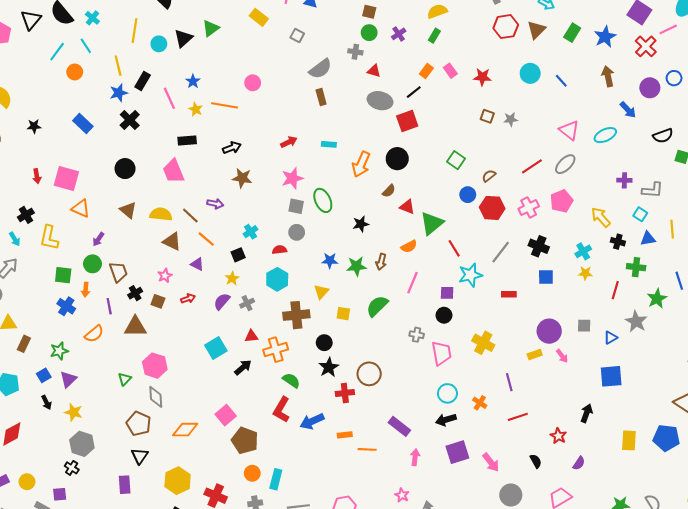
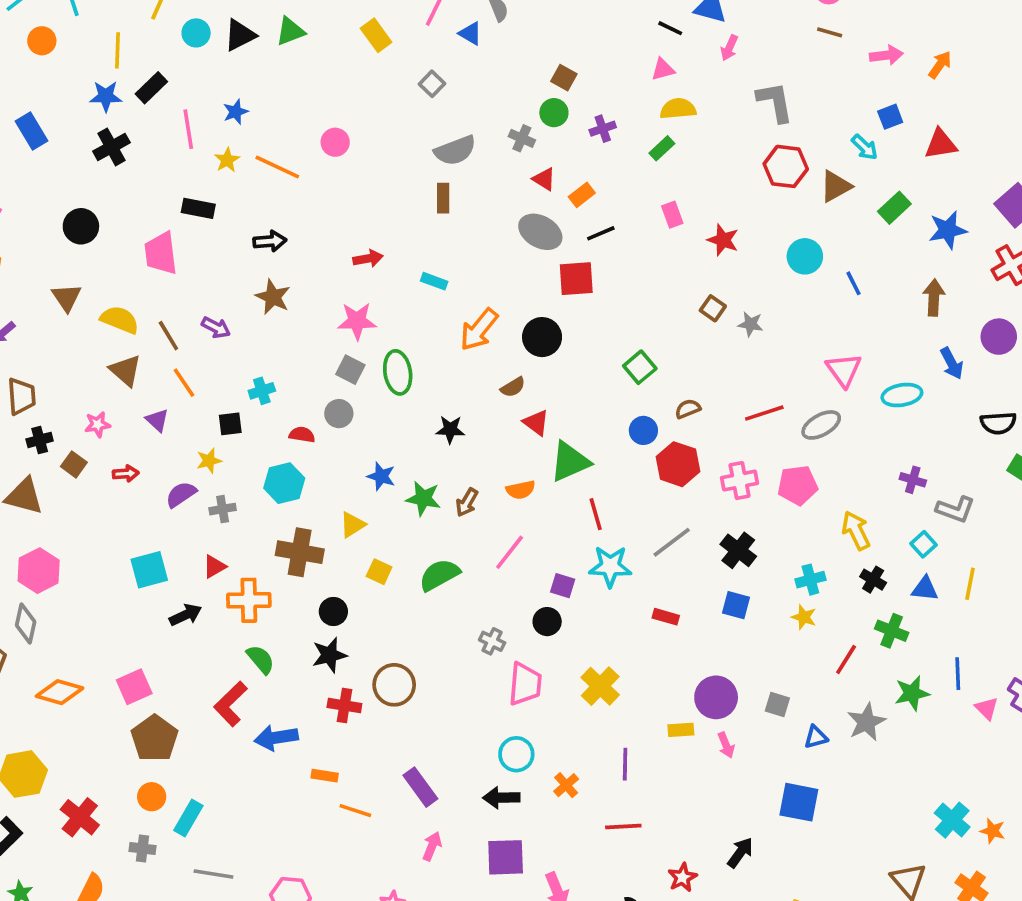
orange rectangle: (426, 71) -> (582, 195), moved
red triangle: (251, 336) -> (214, 567), turned -40

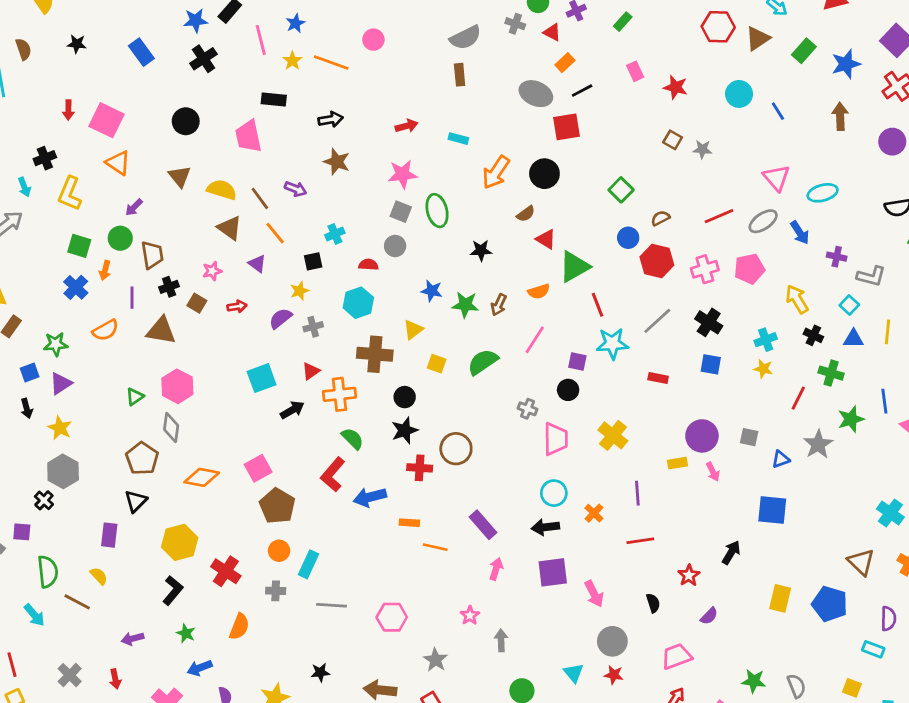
red triangle: (544, 179) -> (552, 32), moved
blue arrow: (952, 363) -> (800, 233), moved

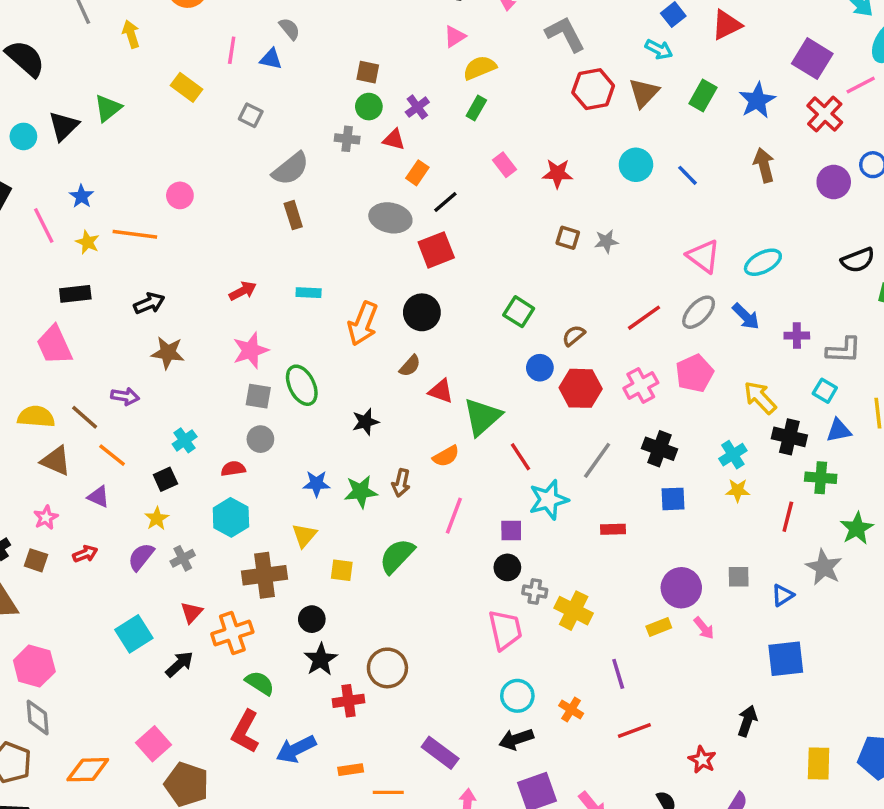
black cross: (813, 335) -> (789, 437), size x1.4
gray cross: (528, 409) -> (535, 591), moved

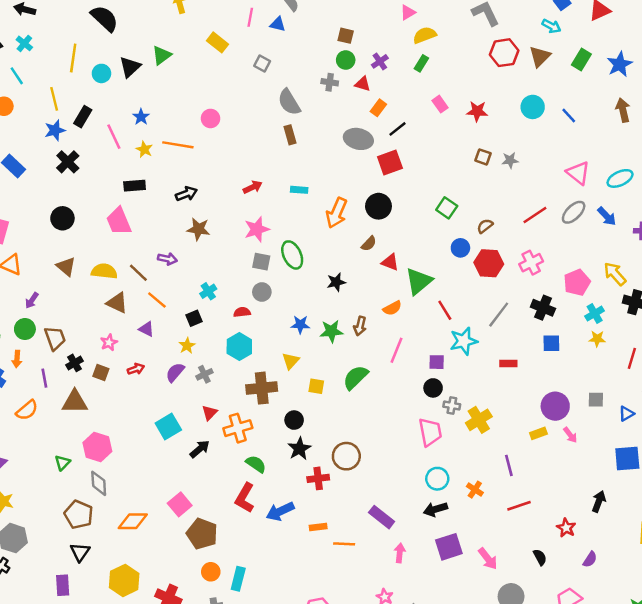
gray semicircle: (291, 169) -> (289, 102), turned 96
pink pentagon: (695, 373) -> (577, 282), moved
yellow cross: (574, 611) -> (479, 420), turned 30

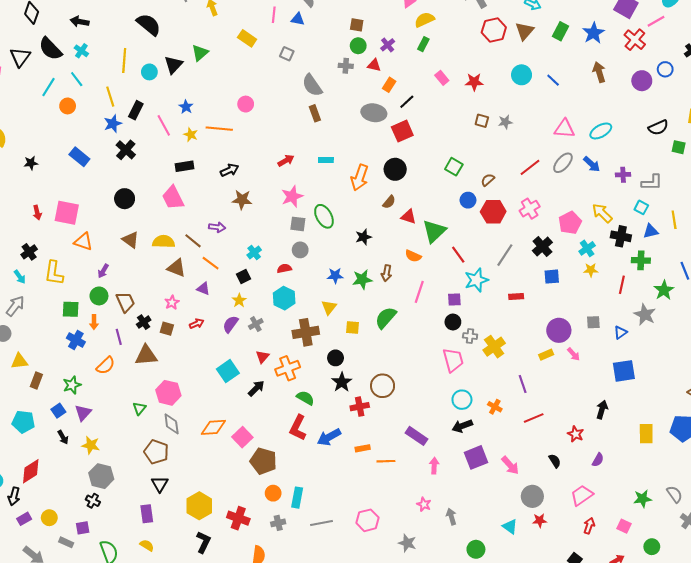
pink triangle: (578, 173) -> (565, 129), turned -30
orange semicircle: (392, 308) -> (413, 256), turned 56
black cross: (543, 308) -> (542, 247), turned 30
orange diamond: (133, 521) -> (213, 427), moved

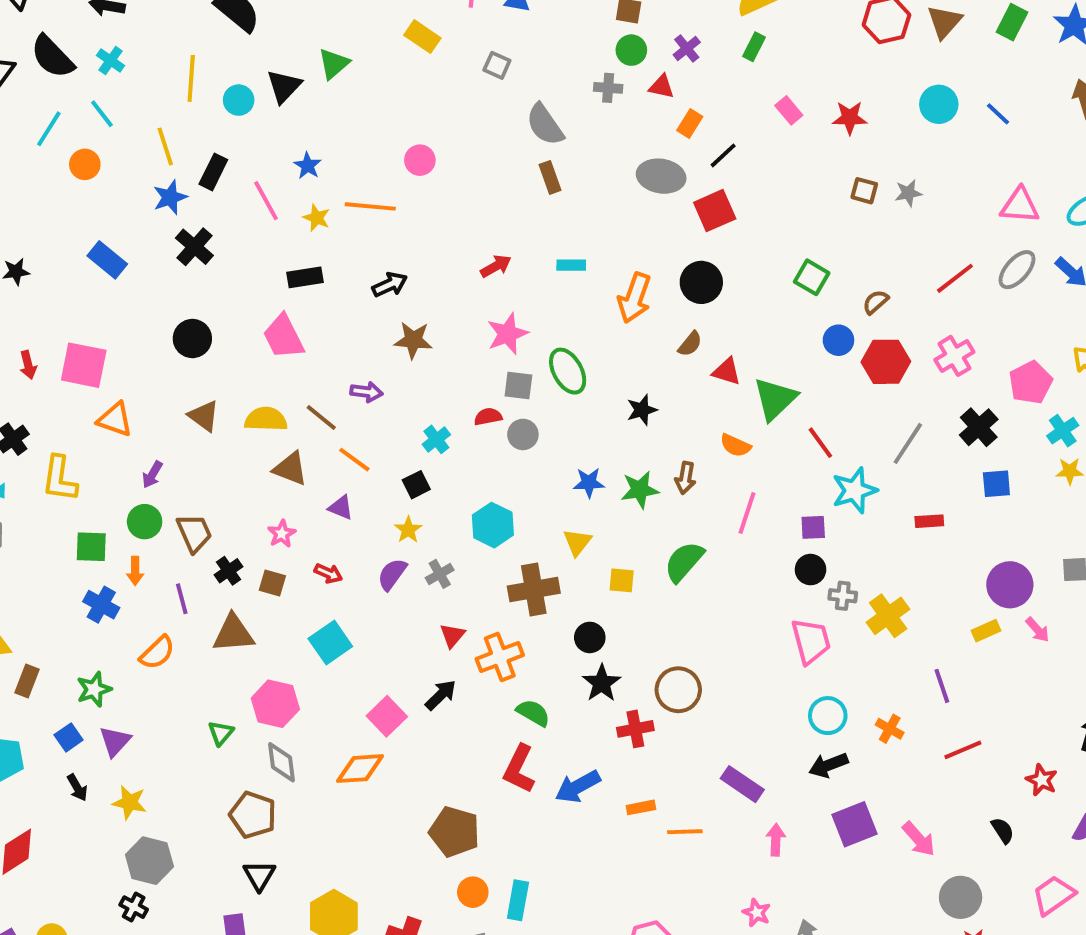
red semicircle: (284, 268) -> (488, 417), moved
red arrow: (197, 324) -> (328, 573), turned 48
cyan square: (228, 371) -> (330, 643), moved
pink square: (242, 437) -> (387, 716), moved

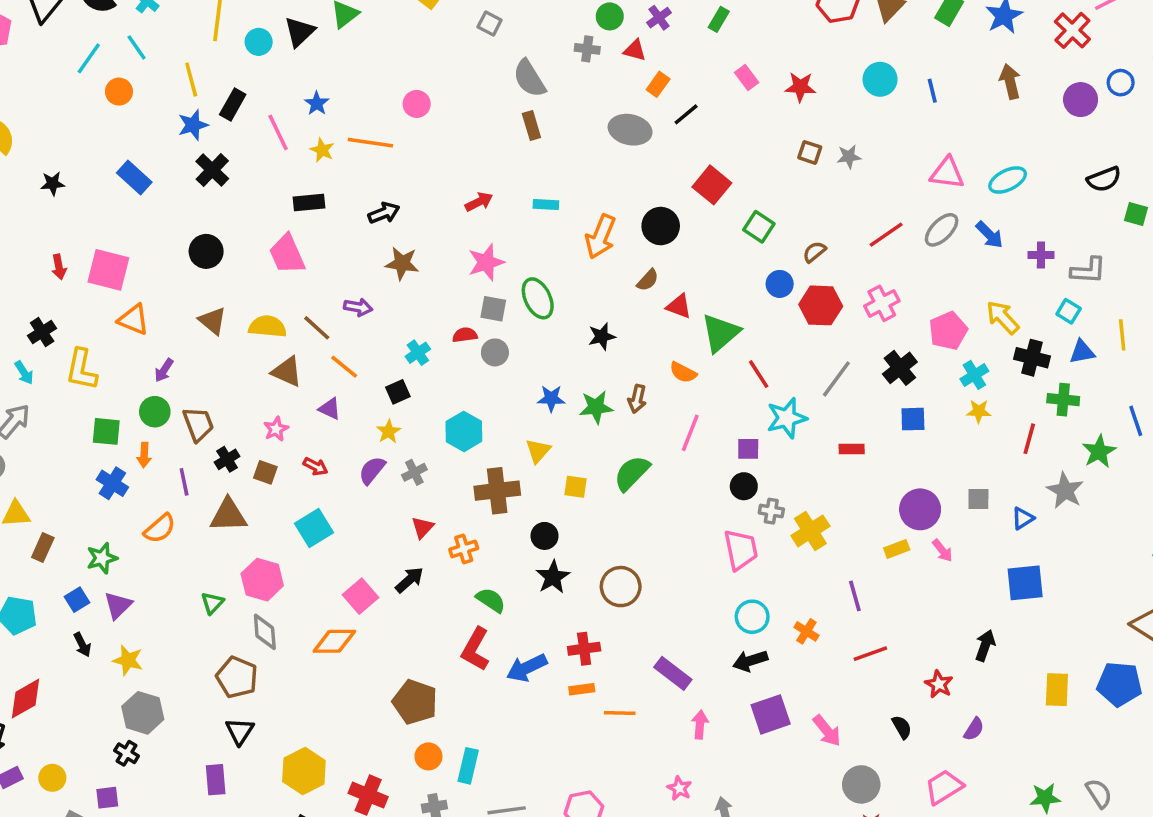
blue line: (998, 114) -> (932, 91), turned 30
red square: (715, 211) -> (712, 185), moved, turned -30
orange cross: (500, 657) -> (464, 549), size x0.7
red cross: (635, 729) -> (584, 649), moved

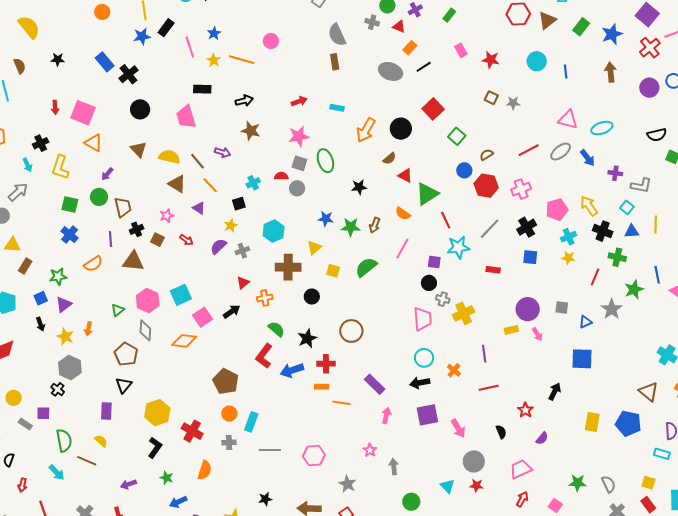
black cross: (212, 170) -> (128, 74), moved
orange arrow: (144, 455) -> (88, 329), moved
cyan square: (314, 528) -> (181, 295), moved
black star: (553, 577) -> (307, 338), moved

